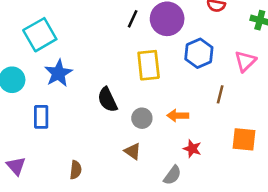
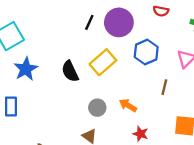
yellow rectangle: (149, 65) -> (103, 62), turned 55
black semicircle: (107, 100) -> (70, 71), moved
orange arrow: (178, 116) -> (128, 105), turned 30

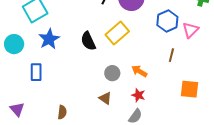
blue hexagon: (146, 52) -> (167, 21), moved
red star: (140, 134) -> (138, 95), moved

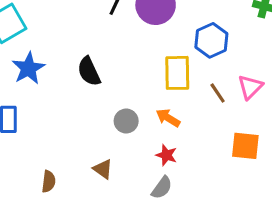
pink triangle: (190, 30) -> (250, 87), moved
yellow rectangle: (117, 33) -> (177, 73), moved, turned -50
brown line: (171, 55) -> (218, 93), turned -48
brown triangle: (105, 98) -> (103, 169), moved

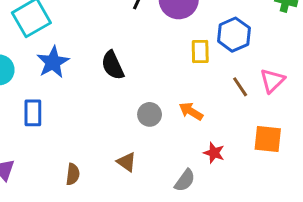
yellow rectangle: (177, 73) -> (200, 51), moved, size x0.7
red star: (166, 155) -> (214, 153), moved

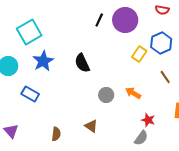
yellow rectangle: (200, 51) -> (139, 54), turned 35
blue rectangle: (33, 113) -> (30, 94), turned -60
gray semicircle: (185, 180) -> (141, 138), moved

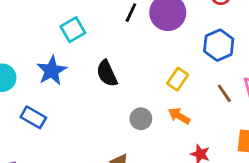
cyan square: (29, 32) -> (73, 30), moved, size x0.7
yellow rectangle: (139, 54) -> (178, 79), moved

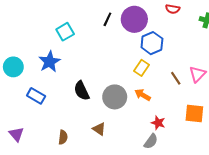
blue hexagon: (219, 45) -> (152, 43), moved
black semicircle: (107, 73) -> (82, 91), moved
gray circle: (141, 119) -> (115, 97), size x1.5

